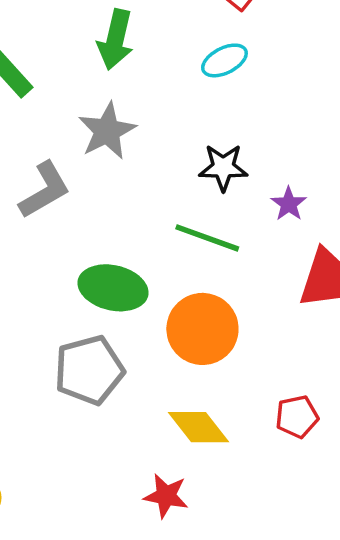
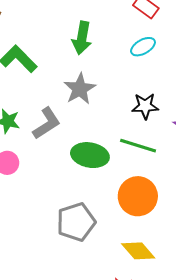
green ellipse: (113, 288) -> (90, 155), moved

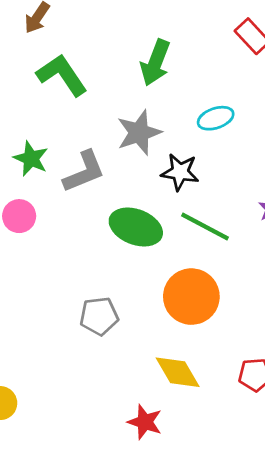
cyan ellipse: (143, 47) -> (216, 118), moved
black star: (145, 106) -> (180, 172), moved
gray pentagon: (76, 222) -> (99, 316), size x0.7

